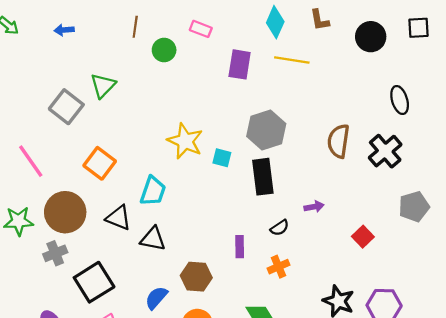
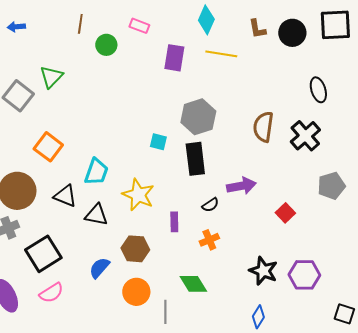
brown L-shape: (320, 20) -> (257, 29), moved
black square: (418, 28) -> (335, 25), size x1.6
yellow star: (185, 141) -> (138, 195), moved
purple arrow: (314, 207) -> (241, 186), size x1.6

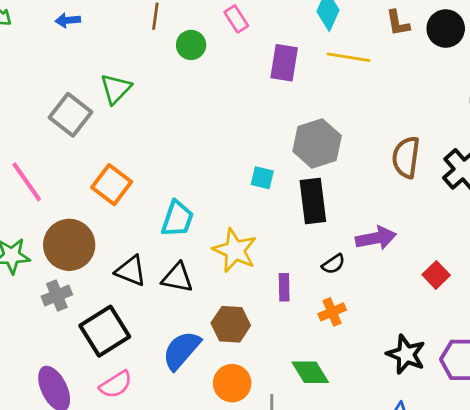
pink rectangle: (139, 26) -> (236, 19), turned 36
black triangle: (65, 196) -> (131, 271), moved
blue semicircle: (99, 268) -> (181, 350), size x1.4

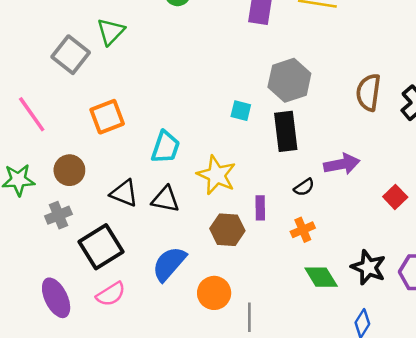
orange square: (112, 185) -> (107, 117), turned 32
brown circle: (69, 245) -> (69, 170), size x0.7
brown hexagon: (231, 324) -> (227, 230), moved
green diamond: (310, 372) -> (321, 277), moved

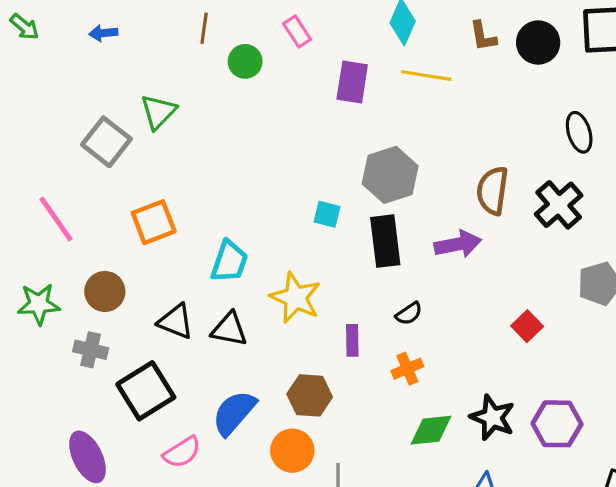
purple arrow: (342, 164) -> (458, 244), moved
gray cross: (58, 215) -> (91, 350), turned 35
brown hexagon: (227, 230) -> (310, 395), moved
green diamond: (321, 277) -> (431, 430), turned -64
pink semicircle: (111, 294) -> (182, 452), moved

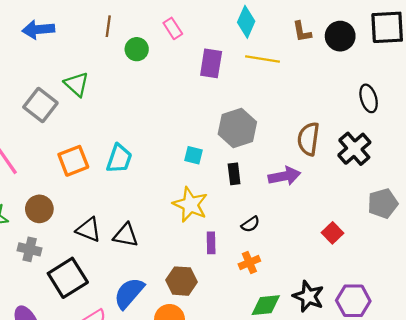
blue arrow: (103, 33) -> (38, 30), size x1.6
green triangle: (158, 112) -> (77, 84), turned -32
black rectangle: (385, 241) -> (234, 174), size x0.6
cyan trapezoid: (229, 262) -> (119, 159), moved
yellow star: (295, 298) -> (190, 205), moved

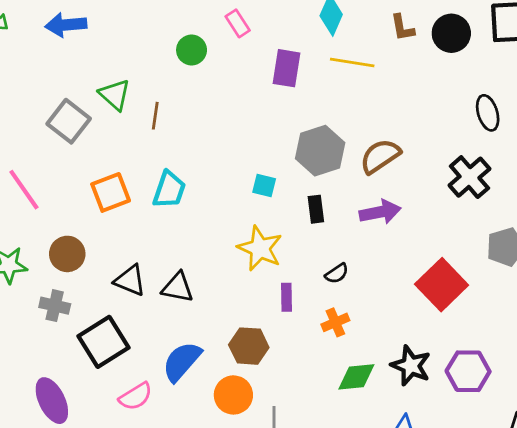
brown line: (108, 26) -> (155, 116), moved
brown semicircle: (308, 139) -> (380, 156), moved, turned 48
red square: (332, 233) -> (442, 285), size x1.8

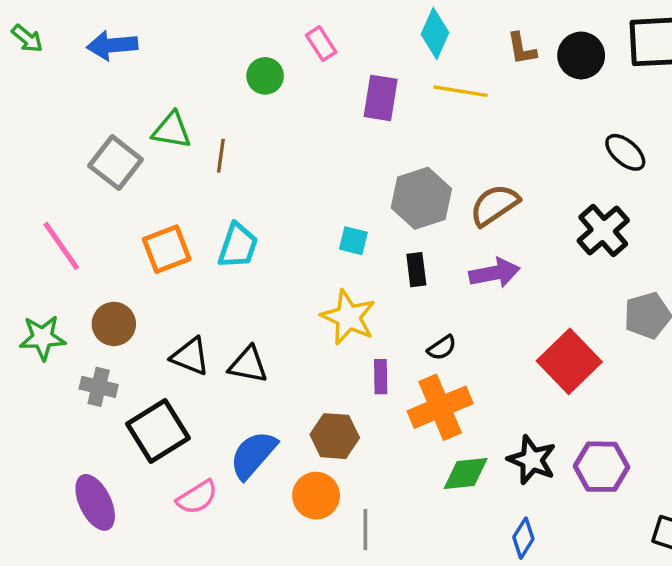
green triangle: (115, 95) -> (172, 130), turned -32
black ellipse: (488, 113) -> (625, 152), turned -32
orange cross: (335, 322) -> (440, 407), size x1.8

